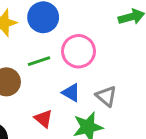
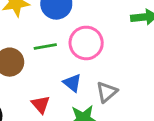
gray triangle: (106, 96) -> (107, 92), turned 30

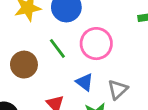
green line: (45, 47) -> (57, 48), turned 65

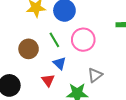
blue triangle: (85, 82) -> (60, 63), moved

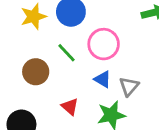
blue triangle: (60, 63) -> (103, 79), moved

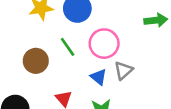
gray triangle: (129, 86) -> (123, 70), moved

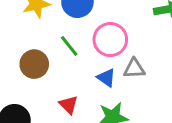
gray triangle: (123, 70) -> (134, 69), turned 42

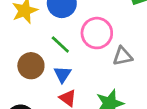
blue triangle: (106, 78) -> (62, 74), moved, turned 36

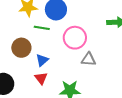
green line: (60, 44) -> (42, 28), moved, turned -49

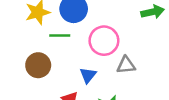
blue triangle: (42, 60) -> (88, 75), moved

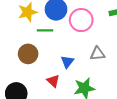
pink circle: (104, 41) -> (81, 20), moved

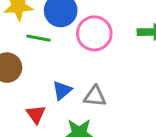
gray triangle: (98, 54) -> (95, 96), moved

